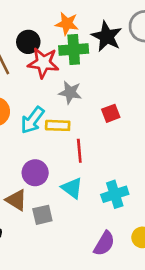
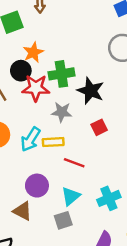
orange star: (67, 24) -> (33, 52), moved, turned -30
black star: (107, 36) -> (91, 91), moved
red line: (79, 151) -> (74, 163), turned -60
cyan triangle: (72, 188) -> (71, 196), turned 48
gray square: (42, 215) -> (63, 220), moved

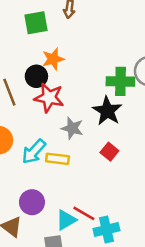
green cross: (61, 74) -> (120, 81), moved
red square: (99, 127) -> (109, 152), turned -35
red line: (74, 163) -> (84, 213), moved

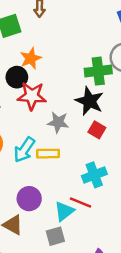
red square: (109, 152) -> (97, 130), moved
cyan cross: (106, 230) -> (94, 175), moved

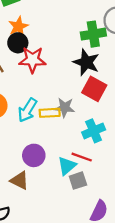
orange star: (31, 58) -> (18, 26), moved
gray star: (58, 122) -> (65, 108), moved
red square: (97, 130) -> (94, 89), size x1.5
gray square: (55, 236) -> (78, 181), moved

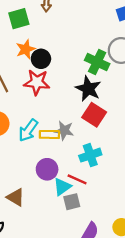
green cross: (93, 34) -> (97, 62), turned 30
black circle: (18, 43) -> (41, 59), moved
purple circle: (34, 155) -> (47, 169), moved

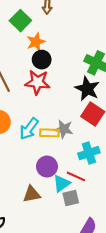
green square: (19, 19) -> (20, 21), turned -30
orange star: (26, 49) -> (36, 42), moved
brown triangle: (16, 197) -> (32, 194), moved, turned -42

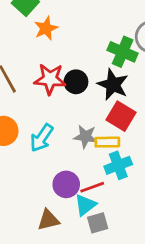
black circle: (42, 60) -> (76, 82), moved
yellow rectangle: (49, 133) -> (107, 142), moved
red line: (76, 176) -> (92, 187), moved, turned -42

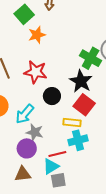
black circle: (76, 82) -> (52, 96), moved
gray star: (85, 137) -> (35, 132), moved
purple circle: (66, 184) -> (27, 148), moved

